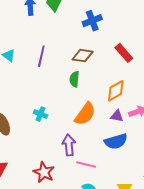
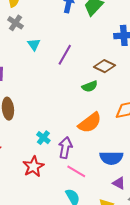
green semicircle: (74, 79) -> (90, 86), turned -133
cyan cross: (41, 114) -> (43, 138), moved
purple triangle: (117, 116) -> (119, 183), moved

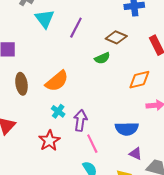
cyan triangle: (34, 44) -> (45, 19), size x1.5
orange semicircle: (90, 123) -> (57, 81), moved
pink line: (76, 171) -> (92, 144), turned 36

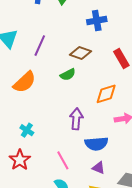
orange semicircle: (57, 81) -> (25, 82), moved
purple arrow: (80, 120) -> (76, 119), moved
purple triangle: (136, 154) -> (99, 168), moved

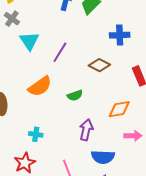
green semicircle: (68, 75) -> (75, 95), moved
cyan cross: (27, 130) -> (36, 134), turned -32

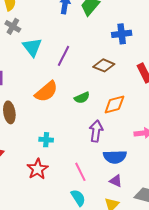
orange diamond: (119, 109) -> (114, 105), moved

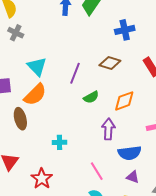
cyan triangle: (32, 47) -> (37, 67), moved
purple line: (63, 56) -> (75, 73), moved
orange semicircle: (46, 92) -> (35, 95), moved
red star: (38, 169) -> (42, 179), moved

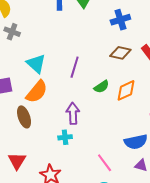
brown diamond: (110, 63) -> (120, 53), moved
green semicircle: (91, 97) -> (102, 87), moved
purple arrow: (108, 129) -> (73, 113), moved

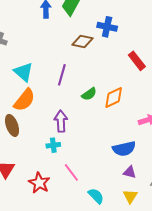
blue cross: (120, 20) -> (107, 27), turned 30
brown diamond: (120, 53) -> (82, 41), moved
pink line: (105, 163) -> (71, 172), moved

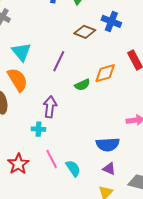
orange diamond: (114, 97) -> (105, 73), moved
orange semicircle: (24, 100) -> (18, 80), turned -80
cyan semicircle: (96, 196) -> (73, 168), moved

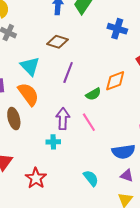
brown diamond: (85, 32) -> (57, 42), moved
pink line: (52, 159) -> (89, 122), moved

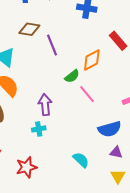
purple line: (68, 73) -> (52, 45), moved, turned -35
pink line: (89, 122) -> (87, 94), moved
red star: (36, 178) -> (26, 167), turned 30

